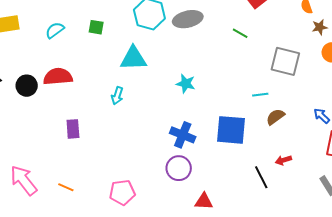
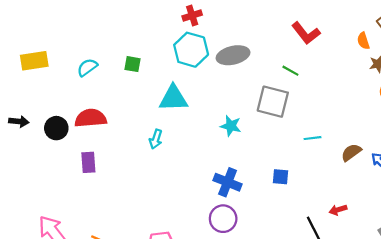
gray square: (285, 61) -> (273, 102), moved
brown semicircle: (275, 117) -> (351, 152), moved
purple rectangle: (73, 129) -> (88, 162), moved
blue square: (231, 130) -> (281, 177), size x0.5

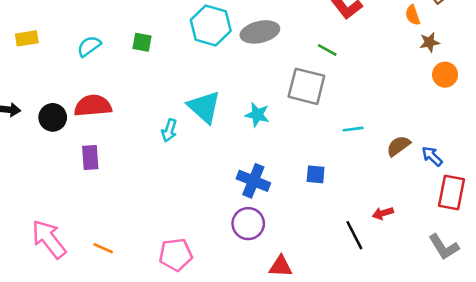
yellow rectangle: (34, 61) -> (27, 38), size x0.7
cyan triangle: (173, 98) -> (204, 107), moved, turned 44

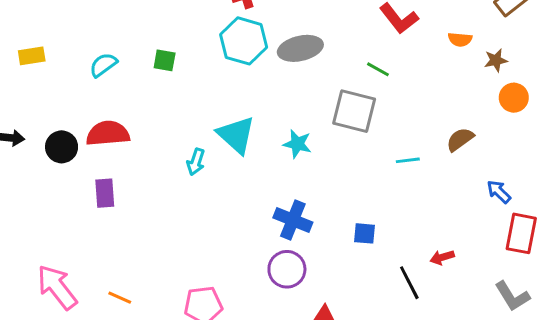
orange semicircle: (413, 15) -> (460, 39), moved, turned -66
brown semicircle: (398, 146) -> (460, 139), moved
blue square: (316, 174) -> (365, 233), moved

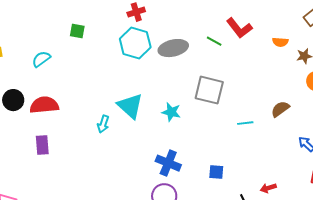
green square: (165, 60) -> (77, 31), moved
green line: (378, 69) -> (214, 41), moved
black circle: (62, 147) -> (13, 100), moved

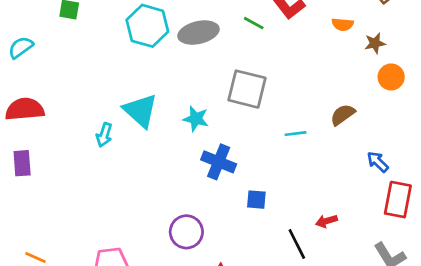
blue cross: (168, 163) -> (219, 162), moved

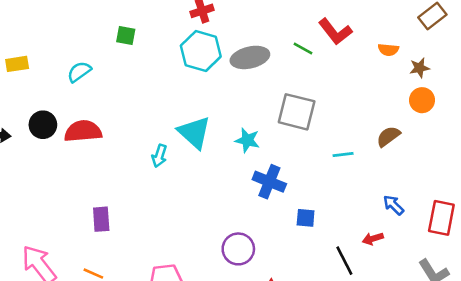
orange circle: (391, 77) -> (422, 100), moved
blue arrow: (378, 162) -> (394, 205), moved
purple rectangle: (22, 163) -> (101, 219), moved

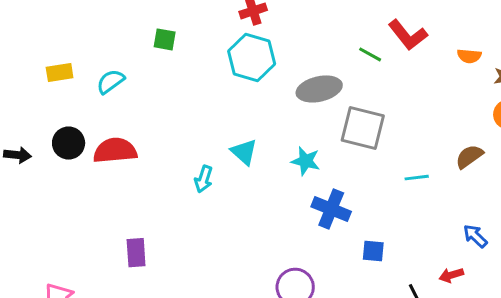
gray ellipse: (250, 57) -> (319, 89), moved
yellow rectangle: (17, 64) -> (60, 72), moved
cyan triangle: (194, 133) -> (244, 152), size x0.7

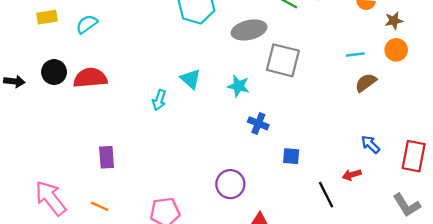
cyan line: (417, 178) -> (355, 55), moved
blue cross: (331, 209) -> (258, 123), size x0.7

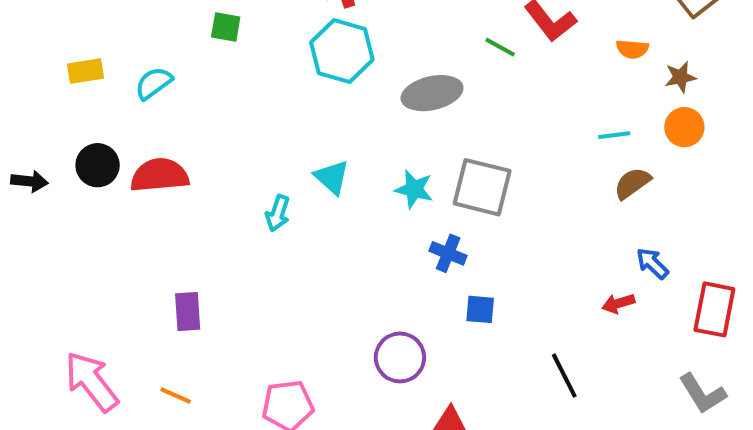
gray square: (283, 60) -> (482, 187), moved
blue arrow: (370, 144) -> (652, 263), moved
blue square: (291, 156) -> (480, 309), moved
red arrow: (352, 175) -> (618, 303), moved

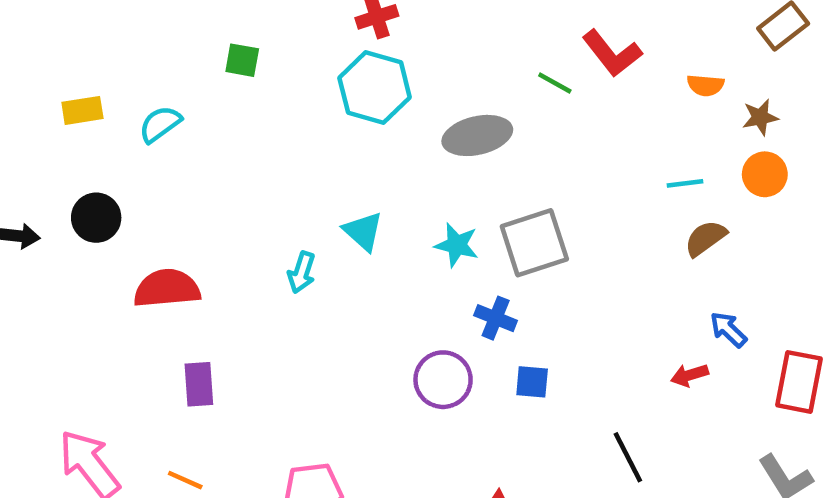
red semicircle: (160, 175) -> (167, 288), moved
gray square: (482, 187) -> (534, 243), turned -32
purple circle: (400, 357) -> (443, 380), moved

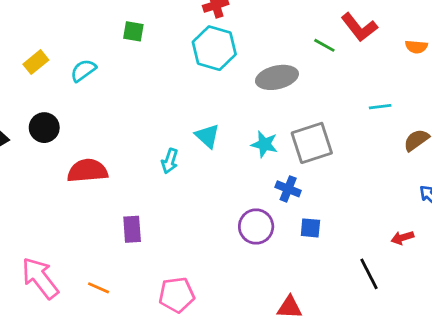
yellow rectangle: (82, 110) -> (36, 62), turned -30
cyan line: (685, 183) -> (380, 107), moved
red arrow: (689, 375) -> (402, 238), moved
purple rectangle: (199, 384) -> (132, 229), moved

